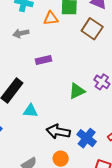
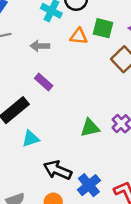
purple rectangle: (43, 60) -> (44, 82), moved, turned 42
cyan triangle: (30, 111) -> (31, 139), turned -35

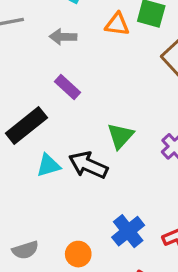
green triangle: (90, 128) -> (120, 136), moved, turned -36
black arrow: (58, 170) -> (88, 165), moved

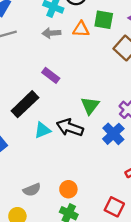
gray arrow: (63, 37) -> (51, 33), moved
blue cross: (128, 231) -> (113, 134), moved

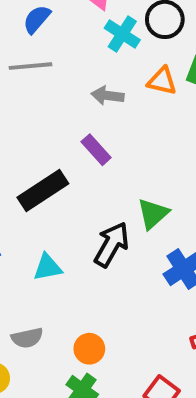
gray arrow: (51, 33) -> (107, 96), moved
black arrow: (70, 128) -> (112, 244), turned 90
cyan triangle: (42, 130) -> (47, 267), moved

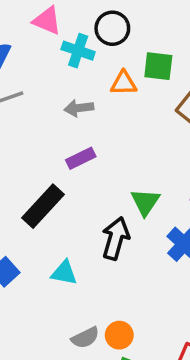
purple rectangle: (96, 150) -> (81, 158), turned -60
cyan triangle: (47, 267) -> (64, 273), turned 36
gray semicircle: (27, 338) -> (85, 338), moved

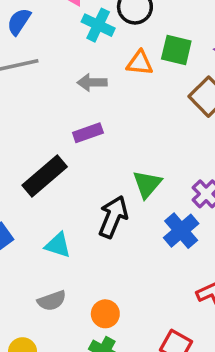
gray semicircle: (85, 338) -> (52, 301), moved

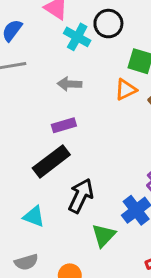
orange triangle: (140, 63) -> (126, 90), moved, turned -35
black rectangle: (45, 176) -> (51, 161), moved
green triangle: (147, 184) -> (104, 235), moved

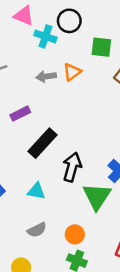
orange triangle: (126, 90) -> (72, 72), moved
purple rectangle: (64, 125) -> (20, 114), moved
green triangle: (104, 235) -> (97, 196), size x1.4

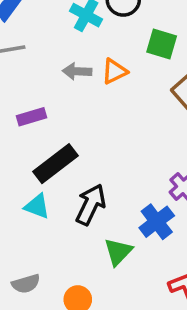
cyan triangle: (36, 191) -> (37, 206), moved
green triangle: (97, 196) -> (118, 252), size x0.7

